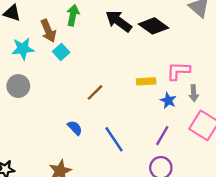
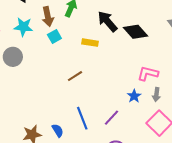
yellow rectangle: (146, 81) -> (90, 43), moved
blue semicircle: (75, 128) -> (58, 130), moved
purple line: (162, 136) -> (111, 118), moved

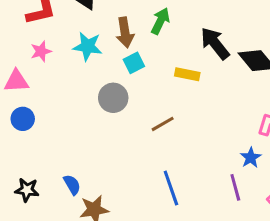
gray circle: (13, 57) -> (113, 98), moved
purple line: (111, 118) -> (235, 187), moved, turned -60
blue semicircle: (58, 130) -> (72, 185), moved

